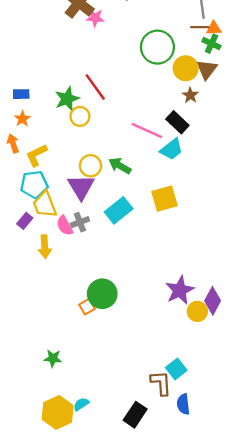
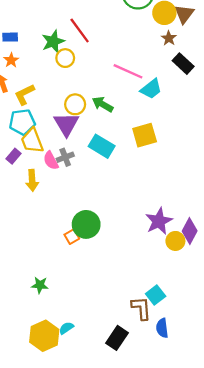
black rectangle: (177, 122) -> (183, 64), moved
cyan rectangle: (119, 210) -> (102, 146), turned 70

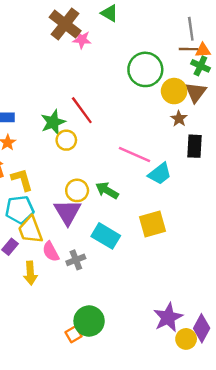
black rectangle: (183, 64) -> (194, 146), turned 50
yellow L-shape: (24, 94) -> (22, 180), turned 100
gray cross: (65, 157) -> (76, 260), moved

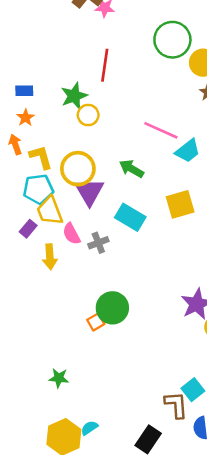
red line: (82, 110) -> (105, 65), moved, turned 44
yellow circle: (77, 190) -> (78, 169), moved, size x1.4

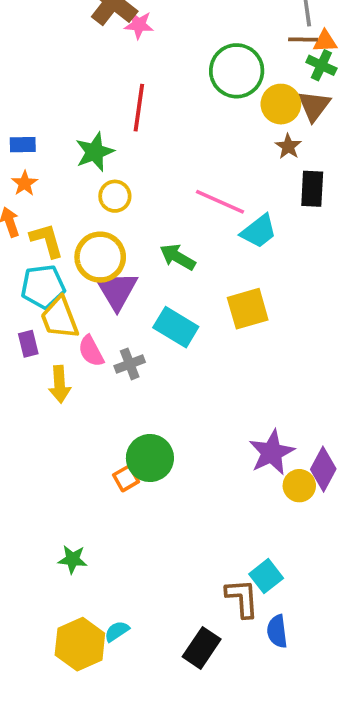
yellow circle: (88, 115) -> (115, 196), moved
purple rectangle: (28, 229) -> (28, 344), turned -54

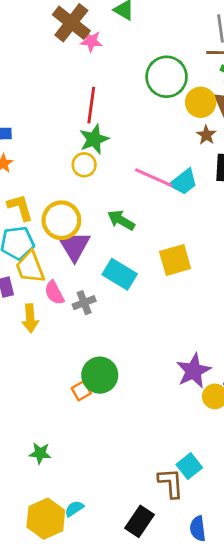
green star: (95, 152) -> (94, 139), moved
yellow circle: (115, 196) -> (84, 165), moved
cyan trapezoid: (259, 231) -> (184, 182), moved
blue semicircle: (277, 631) -> (198, 529), moved

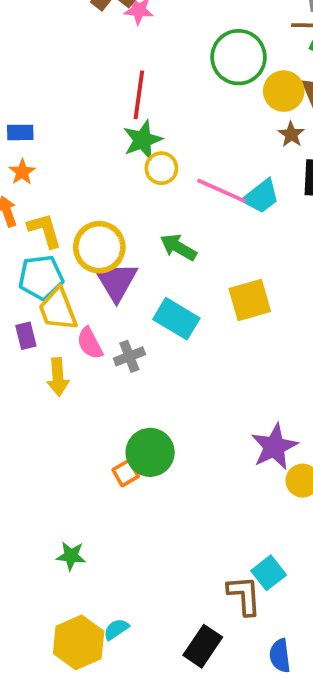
yellow circle: (84, 165) -> (161, 168), moved

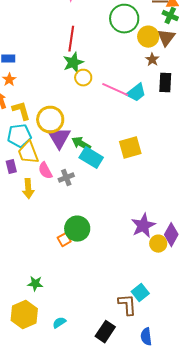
green arrow: (178, 247) -> (81, 144), moved
yellow hexagon: (79, 642) -> (24, 315), moved

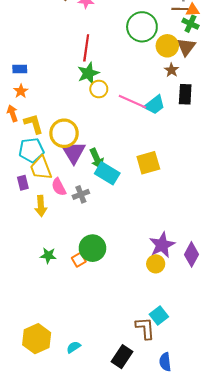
green arrow: (81, 144) -> (97, 159), turned -144
yellow circle: (158, 244) -> (156, 264), moved
green star: (35, 284) -> (48, 255), moved

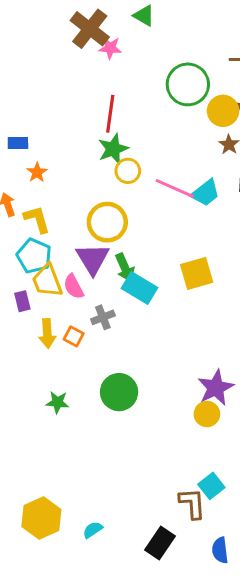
orange star: (21, 91) -> (37, 172), moved
yellow circle: (64, 133) -> (107, 222), moved
cyan pentagon: (31, 150) -> (34, 256), turned 30
pink semicircle: (59, 187) -> (74, 287), moved
orange square: (79, 260) -> (74, 336), moved, turned -32

